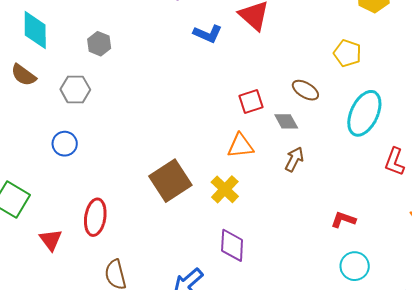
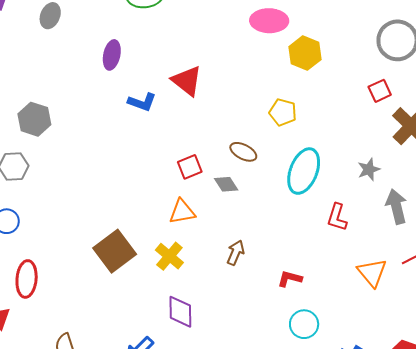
gray hexagon: (99, 44) -> (34, 119), size x1.4
brown arrow: (294, 159) -> (236, 253), moved
red ellipse: (95, 217) -> (27, 279), moved

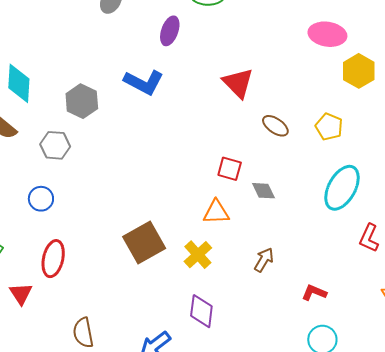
purple ellipse: (112, 55) -> (170, 31), moved
blue L-shape: (142, 102) -> (144, 82), moved, size x1.4
brown ellipse: (243, 152) -> (275, 126), moved
red square: (190, 167) -> (230, 169), turned 30

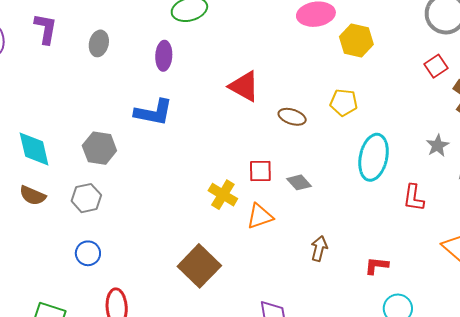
yellow cross: (198, 255) -> (223, 195), moved

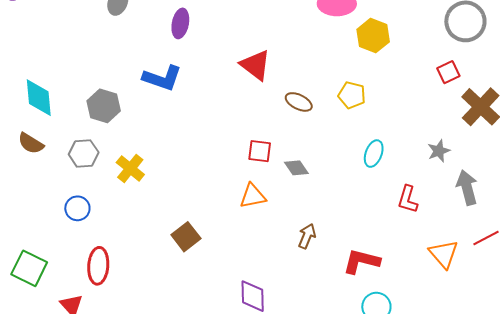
cyan ellipse: (374, 157) -> (374, 154), size x0.6
yellow cross: (223, 195) -> (130, 168), moved
brown square: (199, 266) -> (186, 237), size x0.7
red L-shape: (377, 266) -> (361, 261), size x1.5

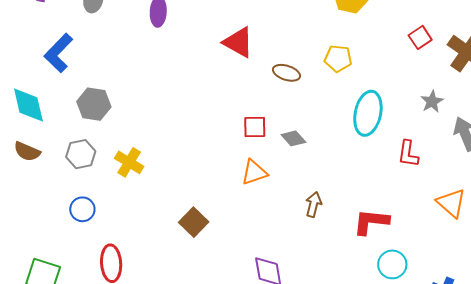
red square: (448, 72) -> (420, 37), moved
blue L-shape: (162, 78) -> (58, 53), moved, turned 123
cyan ellipse: (374, 154) -> (368, 113), size x1.6

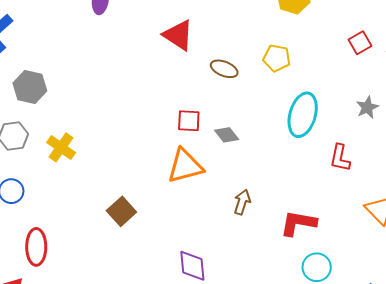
orange triangle: (254, 172) -> (185, 166), size x1.4

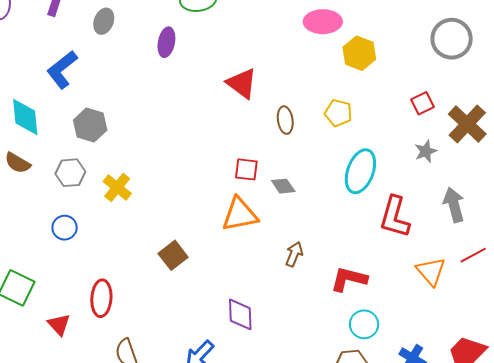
brown ellipse: (224, 69) -> (285, 120), turned 56
gray star: (367, 107) -> (426, 151), moved
red L-shape: (340, 158) -> (395, 217), size x1.5
red ellipse: (36, 247) -> (101, 298), moved

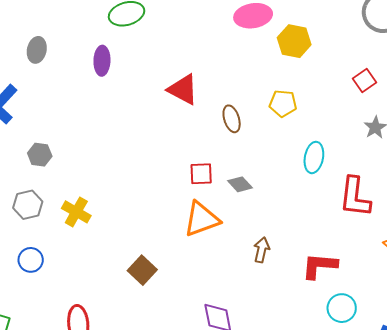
gray hexagon: (90, 125) -> (40, 155), size x0.7
cyan ellipse: (360, 171) -> (314, 157), size x0.7

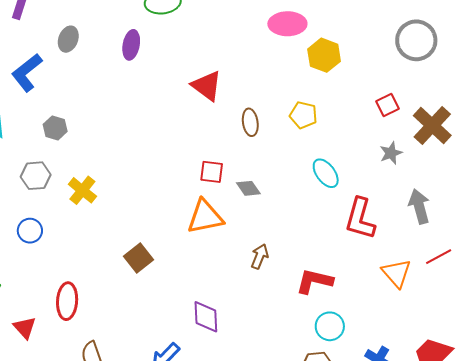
gray ellipse: (37, 50) -> (68, 39), moved
cyan ellipse: (314, 157) -> (326, 173), turned -56

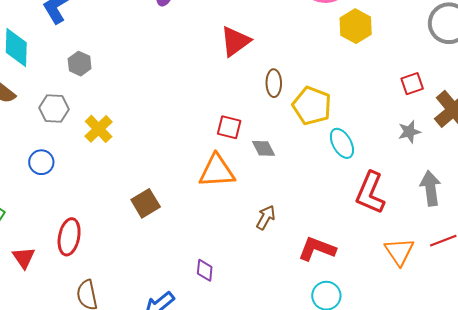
red triangle: (207, 86) -> (235, 41), turned 40
yellow pentagon: (303, 115) -> (312, 106), moved, size x1.4
purple diamond: (206, 317) -> (205, 270), size x0.7

